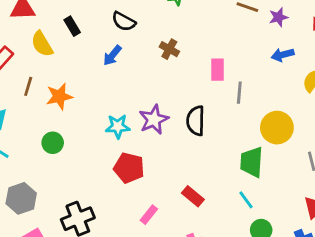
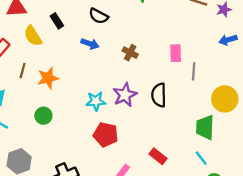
brown cross: (169, 49) -> (130, 53), moved
blue arrow: (112, 55) -> (90, 44), turned -108

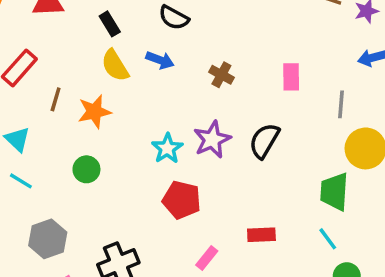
yellow semicircle: (33, 36) -> (115, 65), moved
gray line: (194, 71) -> (341, 104), moved
black semicircle: (159, 95) -> (264, 141), turned 30
cyan star: (96, 101) -> (167, 148), turned -30
red rectangle: (158, 156) -> (261, 235), turned -42

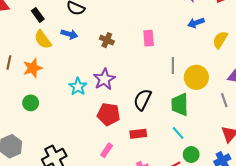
gray line: (341, 104) -> (173, 66), moved
black semicircle: (264, 141) -> (142, 100), moved
red pentagon: (182, 200) -> (109, 114), moved

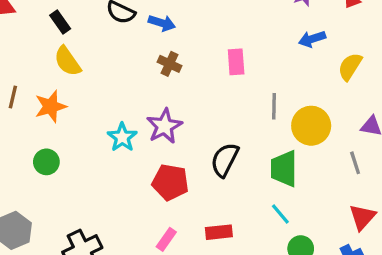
blue arrow: (69, 34) -> (162, 23), moved
red rectangle: (138, 134) -> (219, 232), moved

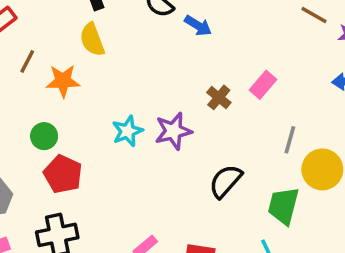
pink rectangle: (236, 62) -> (263, 85), turned 30
brown cross: (170, 64) -> (219, 97), moved
red pentagon: (170, 182) -> (63, 174), moved

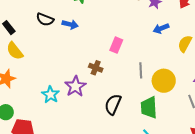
brown cross: (219, 97) -> (96, 68), moved

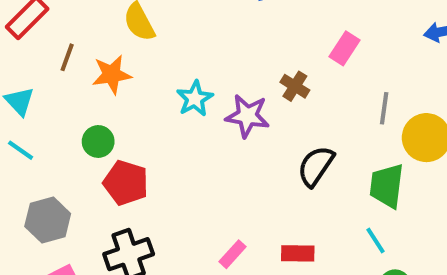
purple star: (75, 86) -> (247, 116), turned 30
cyan star: (50, 95) -> (195, 99), moved

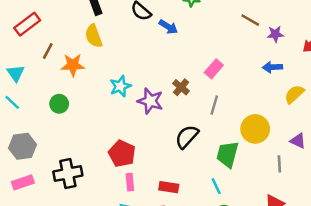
gray line: (384, 108) -> (214, 105), moved
red pentagon: (126, 183) -> (122, 154), moved
pink rectangle: (233, 254) -> (130, 182), turned -56

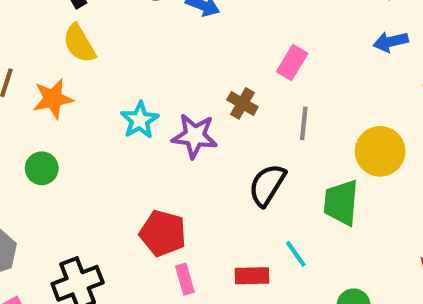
cyan line: (216, 186) -> (296, 254), moved

